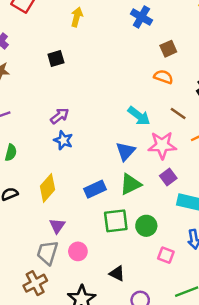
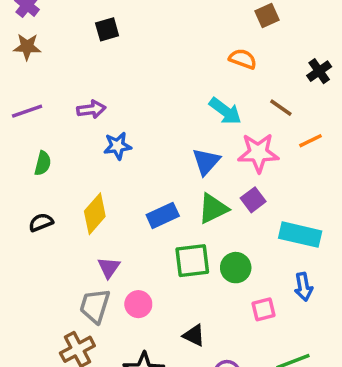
orange semicircle: (163, 77) -> (243, 59), moved
purple arrow: (60, 116) -> (91, 109), moved, turned 30
blue star: (63, 140) -> (117, 146), turned -30
purple square: (168, 177) -> (253, 200), moved
pink square: (166, 255) -> (264, 309), turned -35

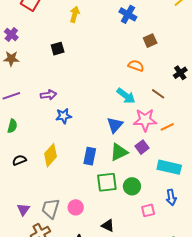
orange line: (310, 141) -> (167, 127), moved
green semicircle: (43, 163) -> (12, 126), moved
blue rectangle: (163, 215) -> (90, 156), turned -54
purple triangle: (109, 268) -> (23, 209), moved

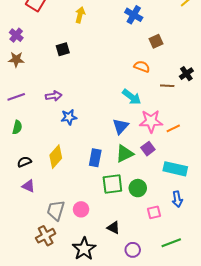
brown line: (158, 94) -> (167, 86), moved, turned -32
purple triangle: (23, 209) -> (28, 186), moved, turned -40

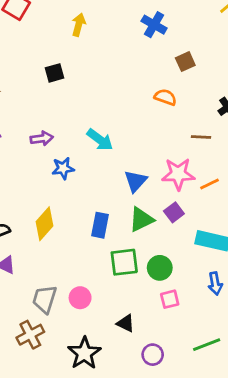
brown line: (167, 86) -> (201, 137), moved
cyan arrow: (132, 97) -> (100, 140), moved
pink square: (154, 212) -> (170, 299), moved

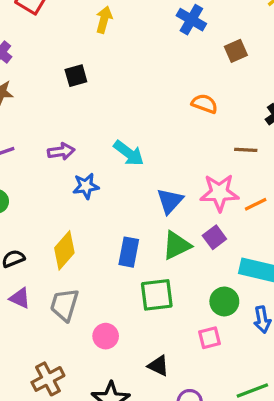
brown square: (185, 62) -> (236, 51), moved
green circle: (160, 268) -> (224, 301), moved
gray trapezoid: (45, 299) -> (64, 305), moved

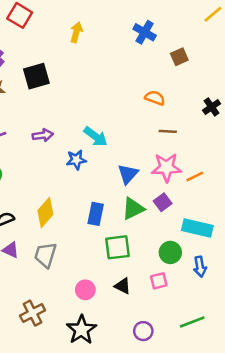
black square: (76, 76) -> (36, 76), moved, size x1.5
brown line: (246, 150) -> (168, 131), moved
blue star: (86, 186) -> (76, 160), moved
pink circle: (106, 336) -> (85, 290), moved
black triangle: (158, 366) -> (123, 286), moved

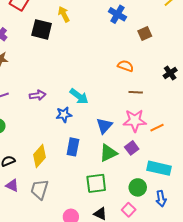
yellow arrow: (76, 32) -> (64, 14), turned -42
black square: (36, 76) -> (42, 29), moved, turned 30
blue rectangle: (96, 214) -> (73, 147), moved
pink square: (159, 281) -> (129, 210), turned -32

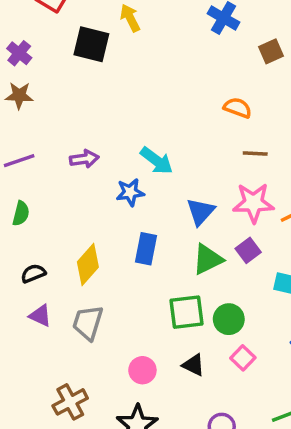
green circle: (138, 187) -> (229, 319), moved

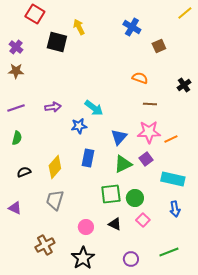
purple triangle: (40, 316) -> (15, 208), moved

